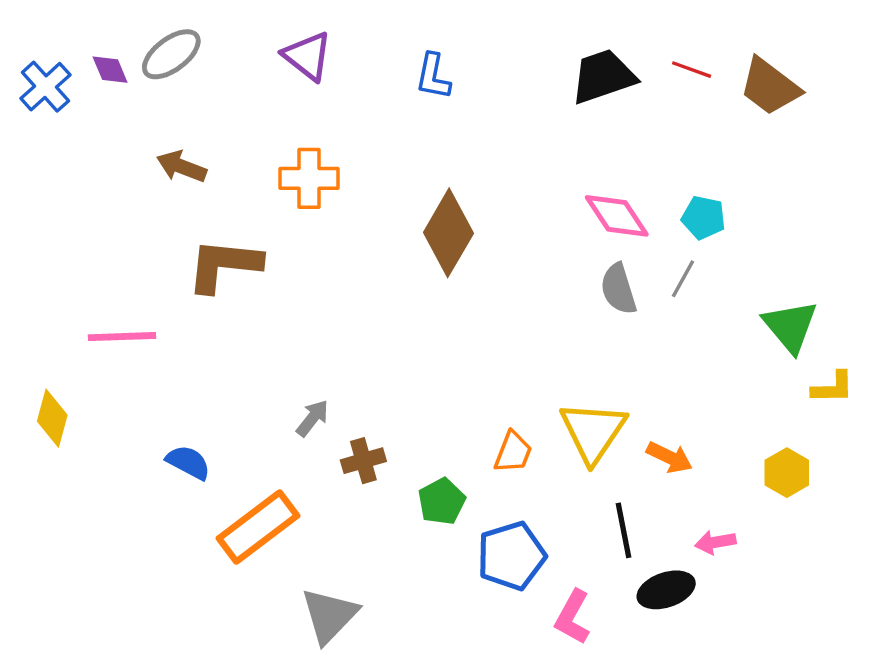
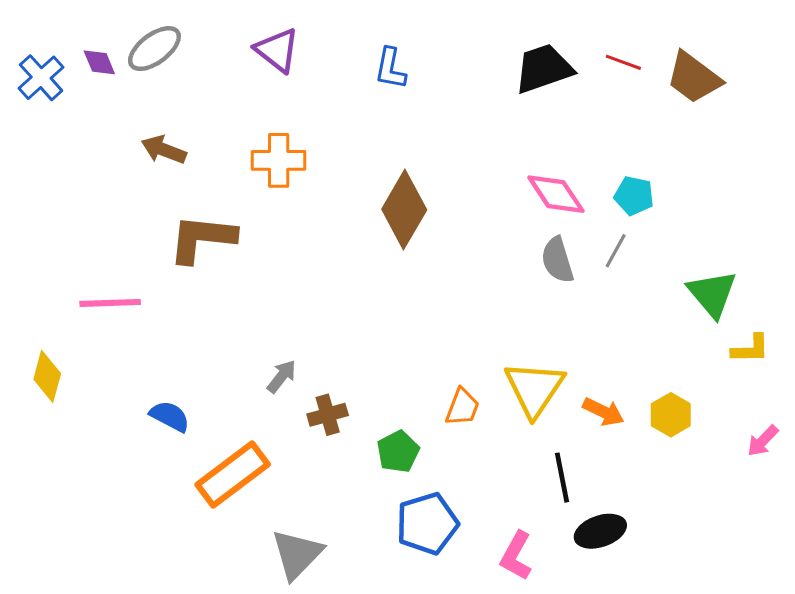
yellow hexagon: (787, 473) -> (671, 415), moved
pink arrow: (715, 542) -> (763, 441), moved, turned -36
blue pentagon: (511, 556) -> (427, 524), moved

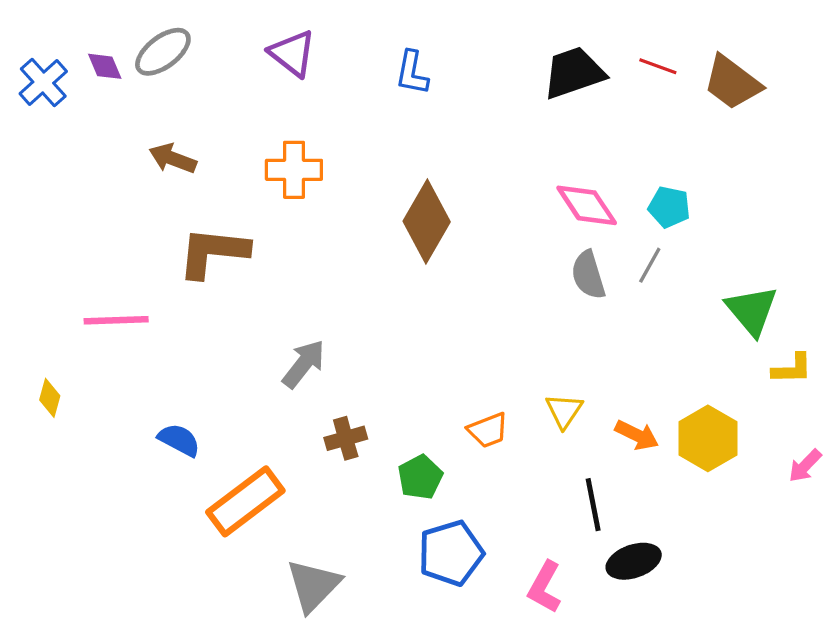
yellow diamond: (47, 376) -> (50, 398), size x0.7
gray arrow: (282, 376) -> (304, 364), moved, size x1.4
yellow triangle: (534, 389) -> (564, 411), size x0.6
orange trapezoid: (462, 407) -> (488, 430), turned 48
yellow hexagon: (671, 415) -> (708, 438), size x1.4

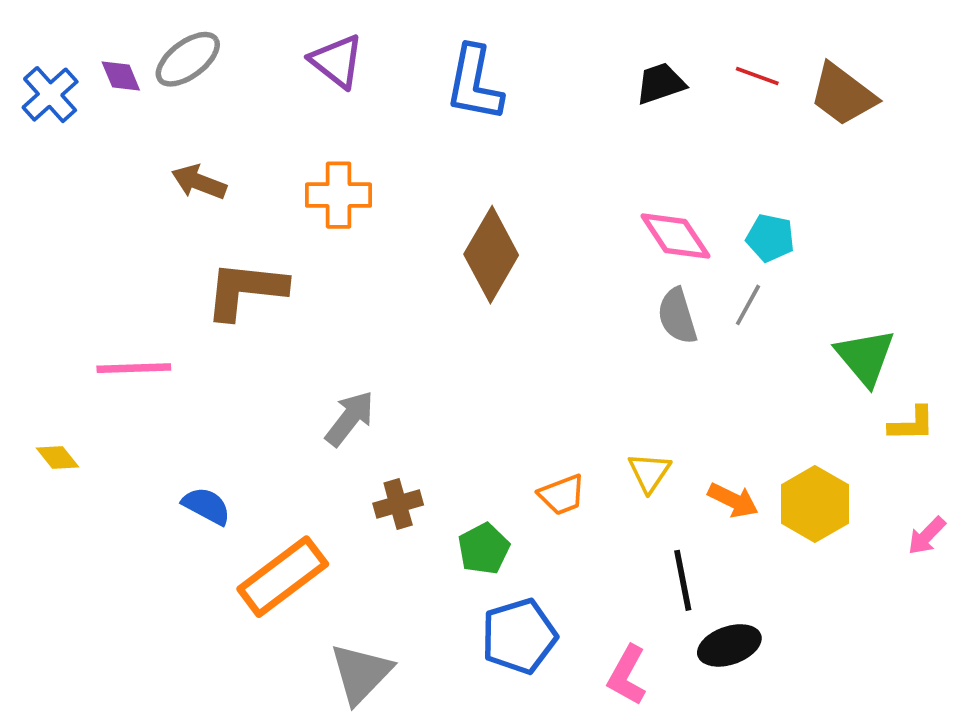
blue L-shape: (412, 73) -> (474, 83), size x1.5
black trapezoid: (574, 73) -> (661, 83), size x0.7
yellow diamond: (50, 398) -> (58, 457), turned -54

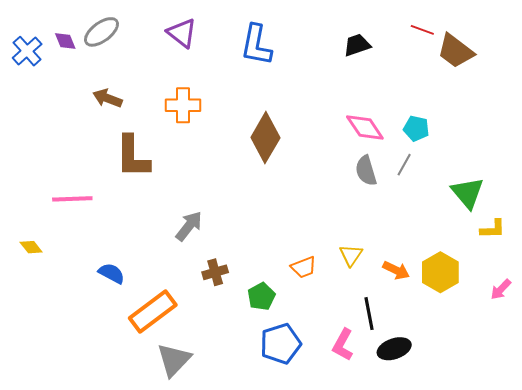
red line: (757, 76) -> (422, 30), moved
brown L-shape: (245, 290) -> (133, 157), turned -96
gray triangle: (361, 673) -> (174, 360), moved
pink L-shape: (627, 675) -> (343, 345), moved

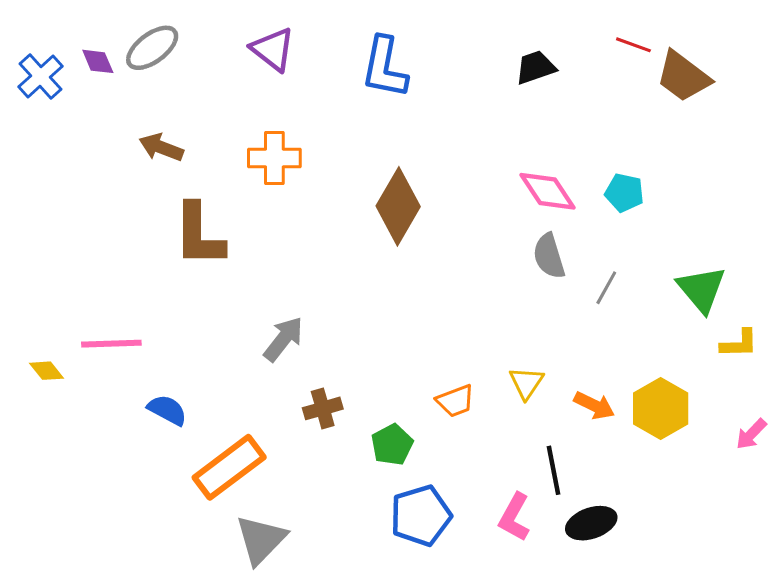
gray line: (404, 165) -> (606, 288), moved
pink line: (72, 199) -> (111, 344), moved

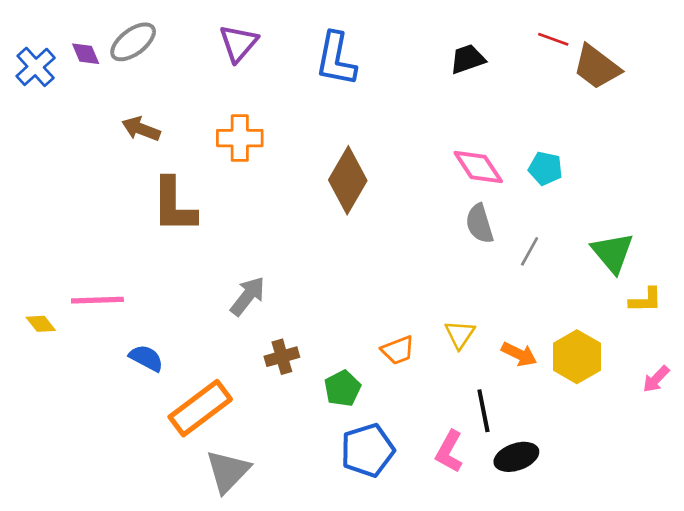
purple triangle: (273, 49) -> (238, 43), turned 33

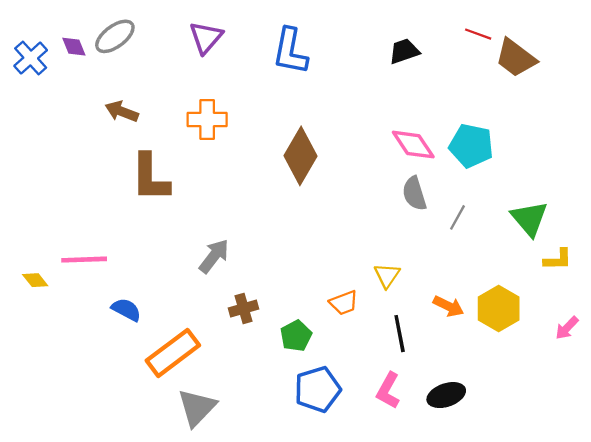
cyan pentagon: (545, 168) -> (471, 146), size x1.5
yellow triangle: (460, 334) -> (387, 275), moved
black line: (483, 411) -> (400, 334), moved

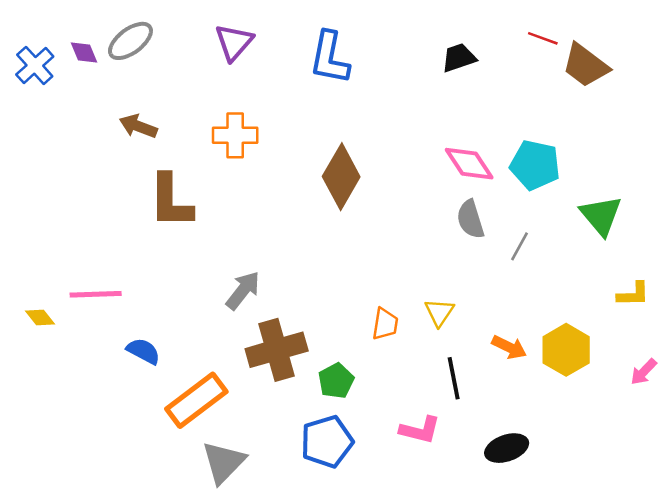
green triangle: (529, 219) -> (601, 215), moved
orange trapezoid: (344, 303) -> (385, 324), moved, turned -60
brown cross: (244, 309) -> (277, 350), size x1.8
blue pentagon: (318, 389) -> (327, 442), moved
pink L-shape: (388, 390) -> (420, 430), moved, turned -105

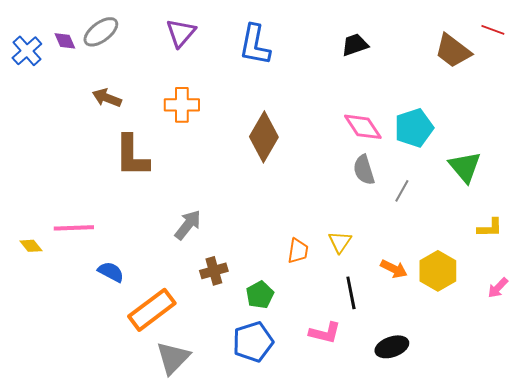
red line: (543, 38) -> (493, 30), moved
cyan pentagon: (535, 165) -> (414, 128), turned -30
brown cross: (277, 350) -> (214, 271), size x0.6

